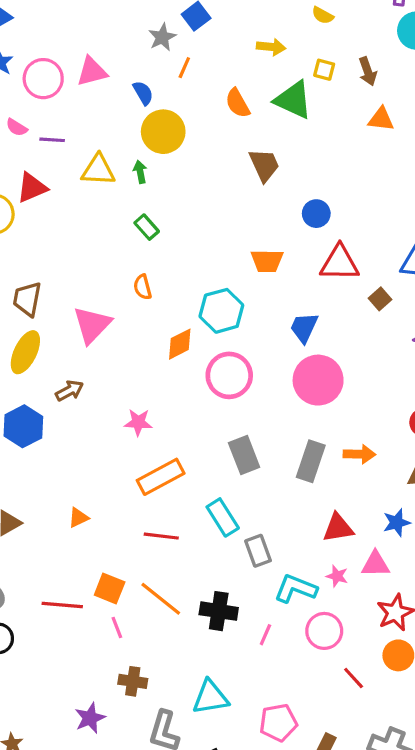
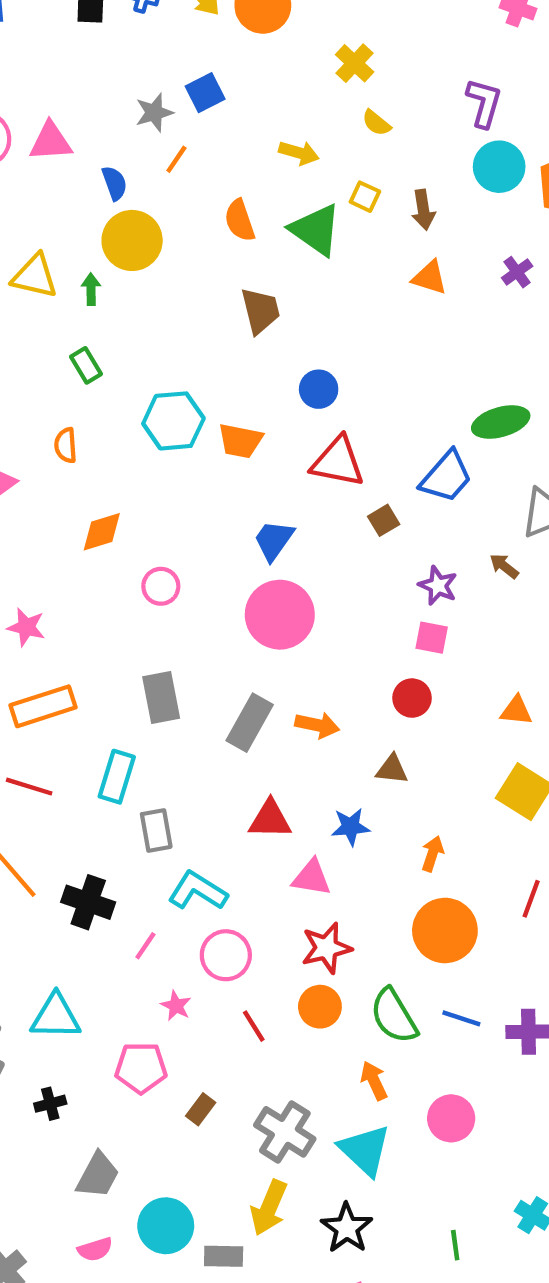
cyan hexagon: (221, 311) -> (173, 421), moved
pink circle: (229, 375) -> (161, 586), size x0.6
cyan rectangle: (223, 517) -> (117, 777), turned 39
pink star: (337, 576) -> (176, 1006), moved

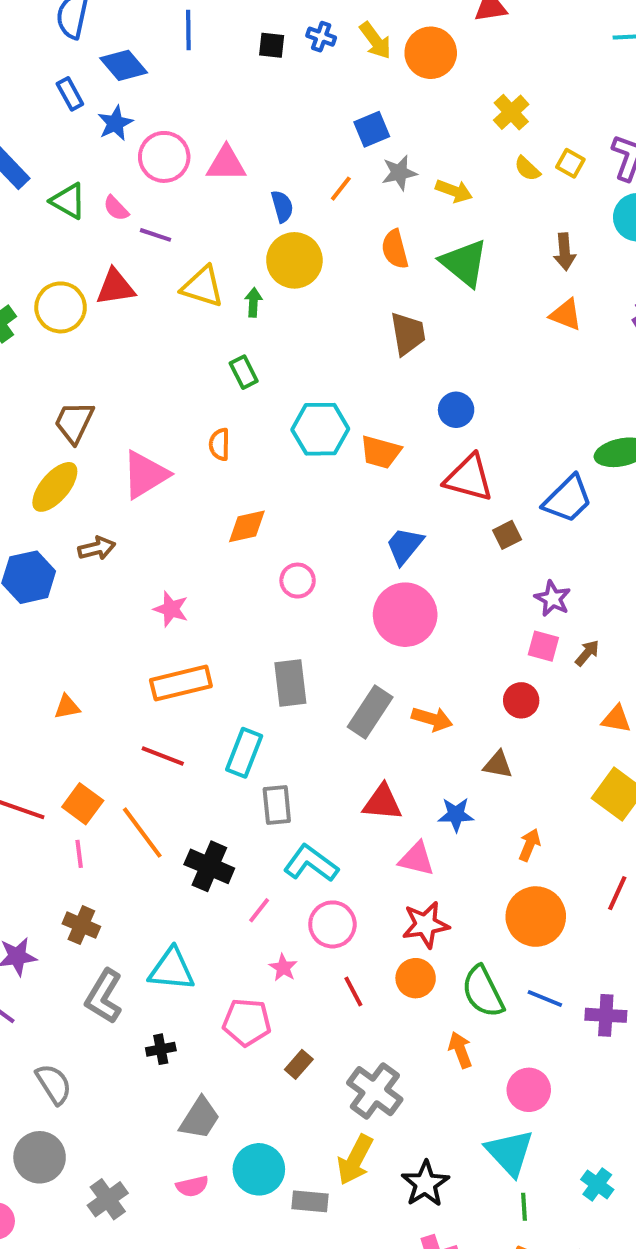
gray star: (154, 113) -> (399, 173), moved
yellow square: (365, 197) -> (570, 163), moved
brown arrow: (504, 566) -> (587, 653), moved, turned 88
cyan triangle: (365, 1150) -> (510, 1153), moved

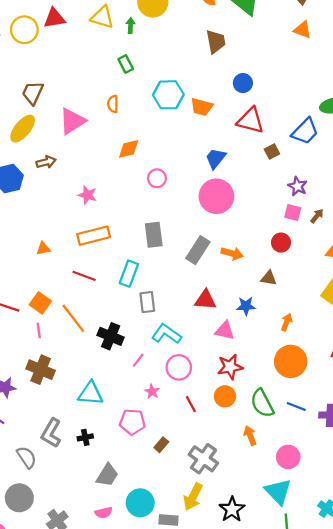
orange triangle: (67, 707) -> (43, 249), moved
brown cross: (81, 925) -> (41, 370), size x1.4
gray L-shape: (104, 996) -> (51, 433), moved

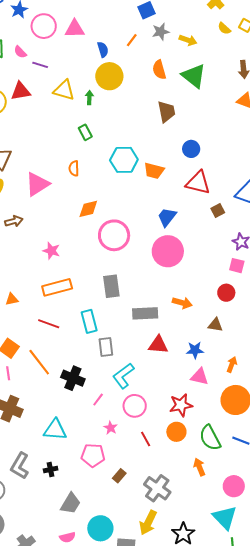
pink circle: (157, 178) -> (114, 235), size x1.8
gray rectangle: (198, 250) -> (145, 313), moved, turned 55
cyan rectangle: (129, 274) -> (89, 321), turned -35
pink triangle: (225, 331) -> (200, 377), moved
cyan L-shape: (166, 334) -> (123, 376), turned -72

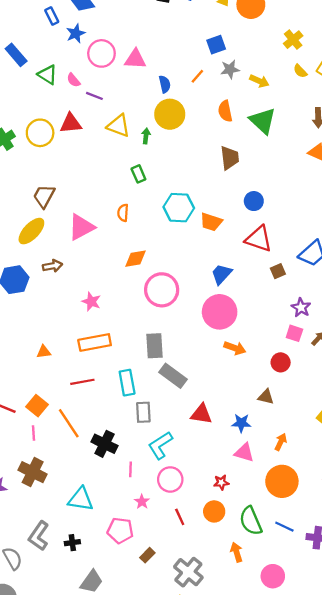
orange arrow: (182, 303) -> (235, 348), moved
gray rectangle: (145, 313) -> (173, 376), moved, turned 35
red line: (49, 324) -> (82, 382), turned -35
pink line: (98, 400) -> (130, 469), turned -40
red star: (181, 405) -> (221, 482), size x0.6

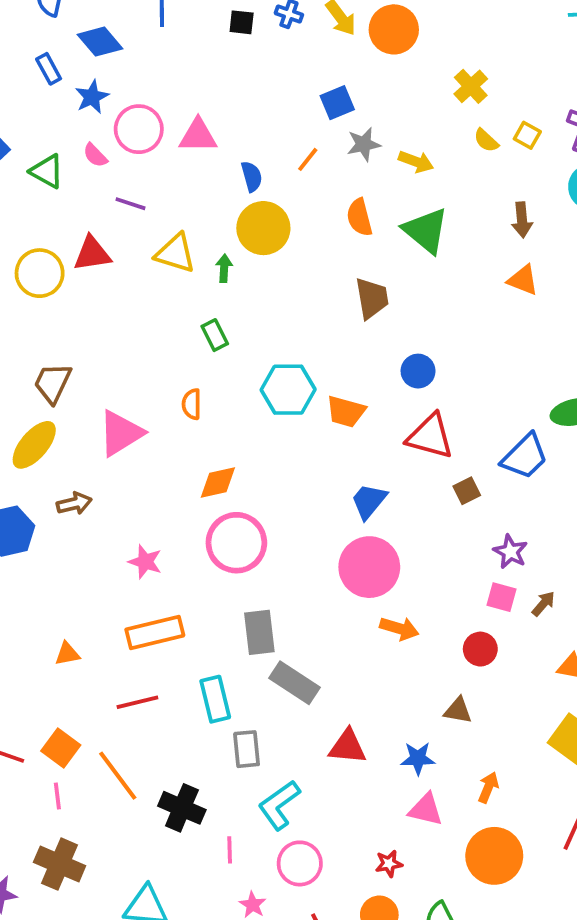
pink semicircle: (74, 80) -> (95, 155), moved
pink circle: (162, 290) -> (236, 543), moved

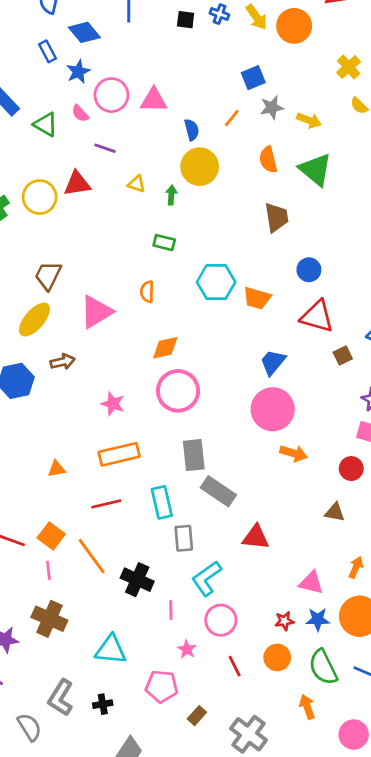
yellow triangle: (175, 253) -> (137, 184), size x0.6
green rectangle: (215, 335) -> (164, 243), turned -50
blue star: (418, 758) -> (318, 619), moved

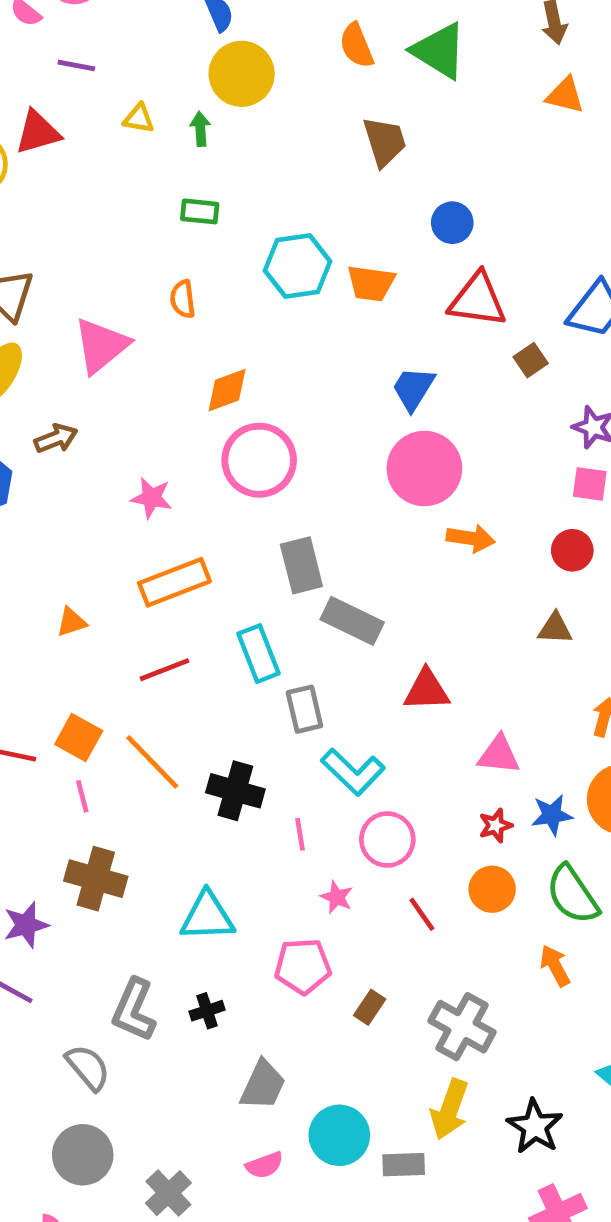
cyan L-shape: (207, 578) -> (353, 772), turned -93
pink triangle: (311, 583) -> (499, 755), moved

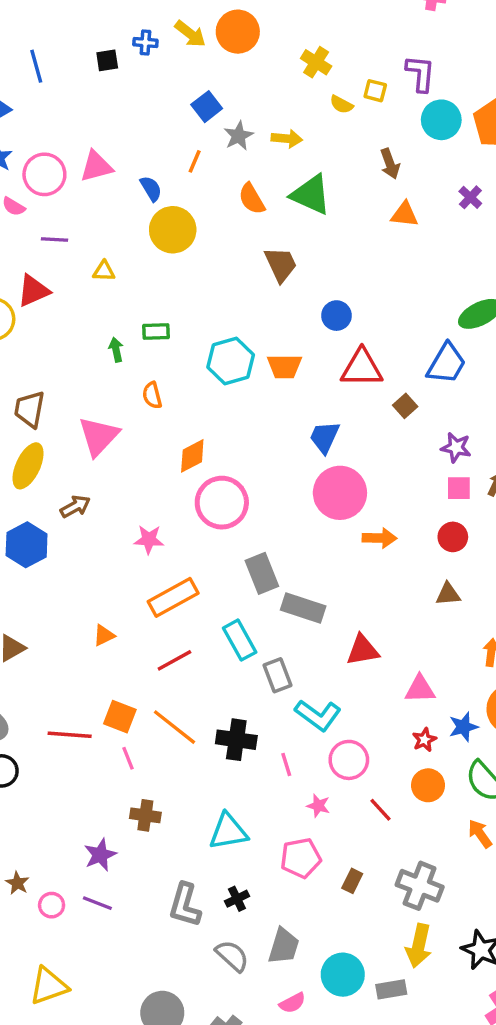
green arrow: (200, 129) -> (116, 350), moved
brown cross: (96, 879) -> (145, 815), size x0.7
gray semicircle: (88, 1067) -> (232, 956), moved

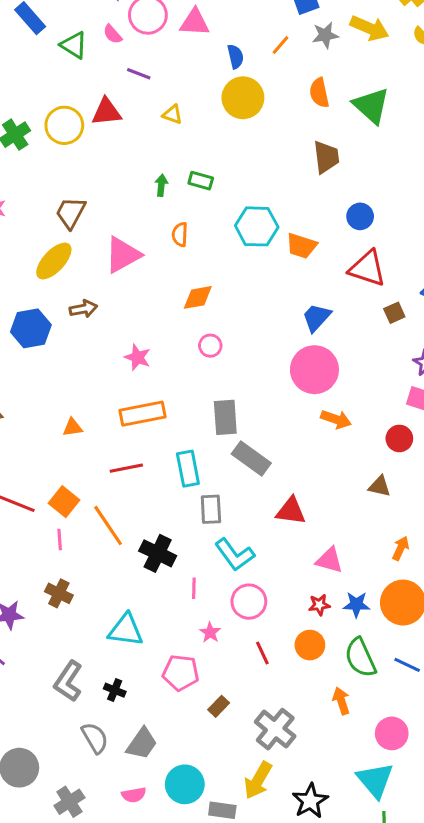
yellow arrow: (287, 139) -> (370, 28), moved, size x1.4
pink circle: (222, 503) -> (210, 346), size x0.5
black cross: (237, 899) -> (115, 690), turned 30

